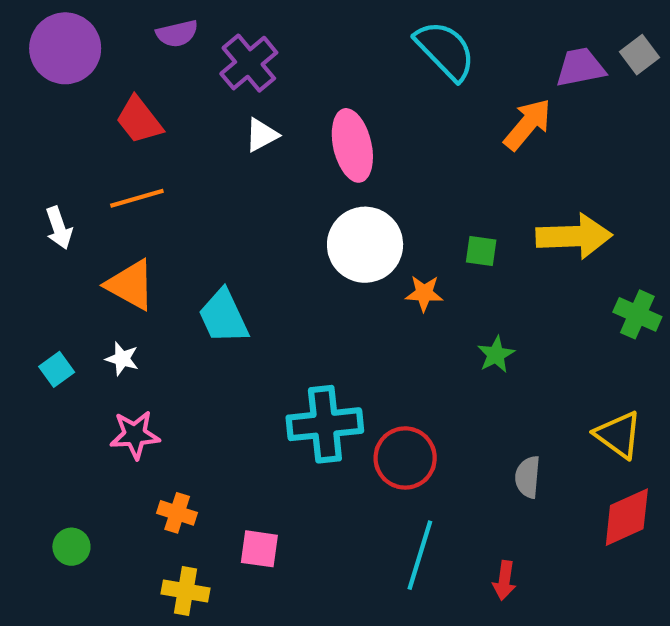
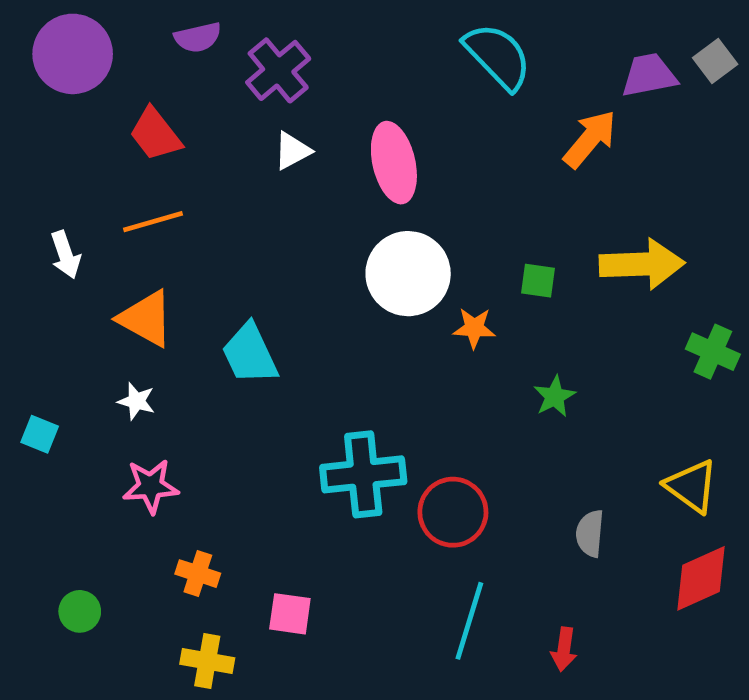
cyan square: (57, 369) -> (40, 434), moved, turned -32

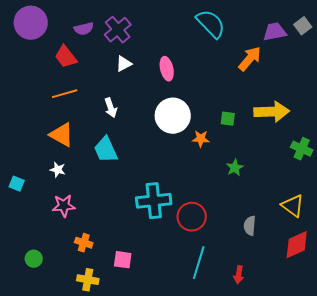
purple semicircle: (198, 37) -> (84, 29), moved
pink ellipse: (394, 163) -> (167, 69), size x0.7
white arrow: (66, 255) -> (111, 108), moved

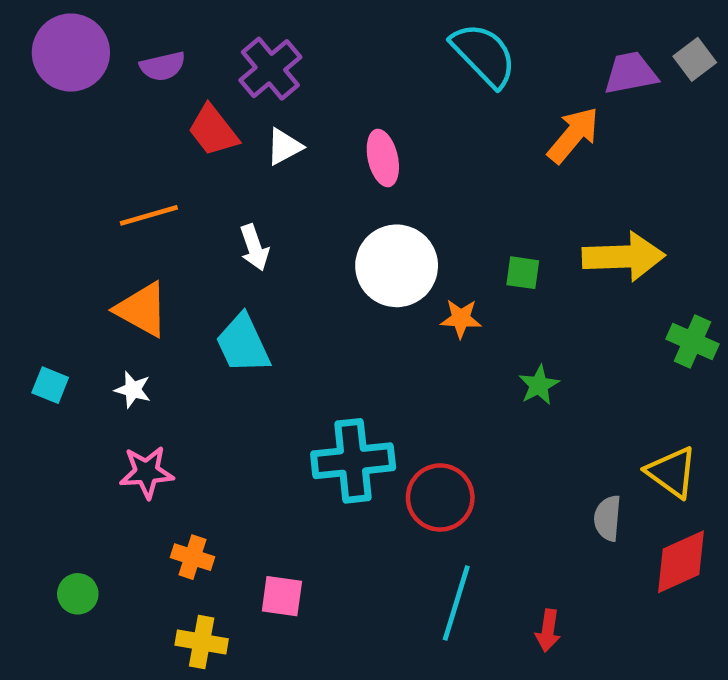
purple semicircle: (84, 29) -> (163, 66), moved
red trapezoid: (66, 57) -> (213, 130), moved
cyan square: (17, 184) -> (50, 385), moved
gray semicircle: (250, 226) -> (608, 518), moved

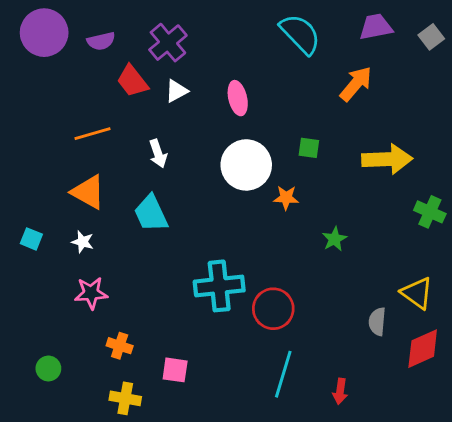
purple trapezoid: (631, 73) -> (376, 27), moved
green square: (523, 273) -> (309, 148), moved

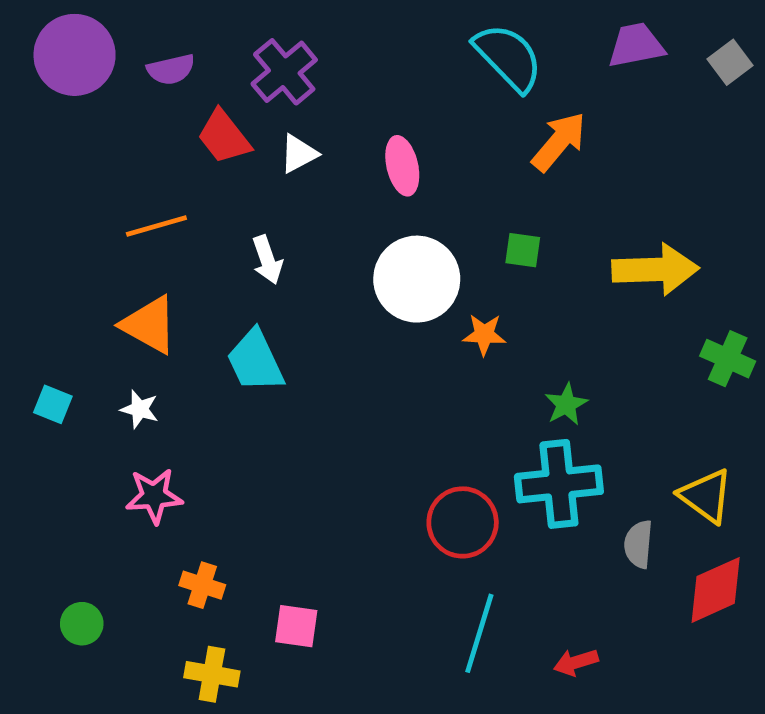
orange arrow: (356, 84) -> (559, 142), moved
cyan cross: (219, 286) -> (559, 484), moved
red arrow: (340, 391) -> (576, 662), turned 65

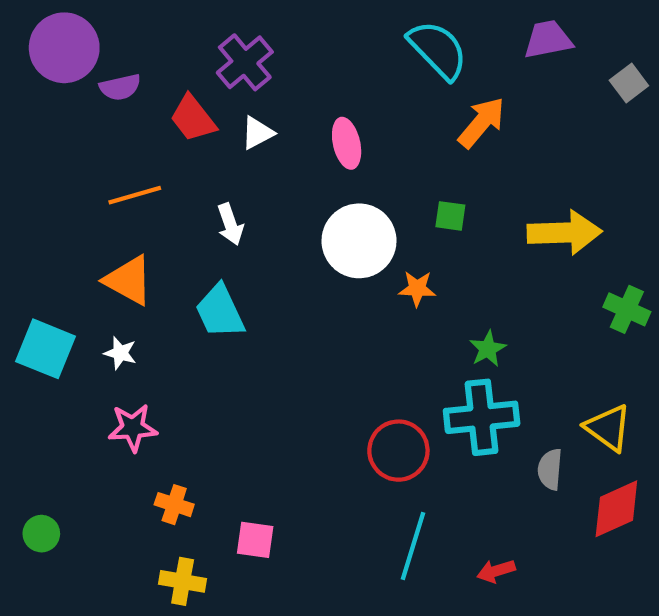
gray square: (730, 62) -> (629, 83), moved
purple semicircle: (171, 69) -> (120, 87), moved
cyan square: (53, 404) -> (45, 349), size x1.8
green circle: (82, 624) -> (41, 534), moved

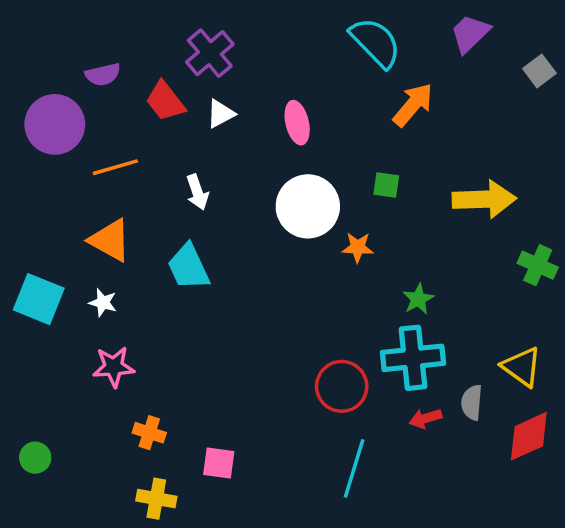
purple trapezoid: (548, 39) -> (470, 34), turned -33
purple circle: (64, 48) -> (55, 124), moved
red arrow: (496, 571) -> (425, 418), moved

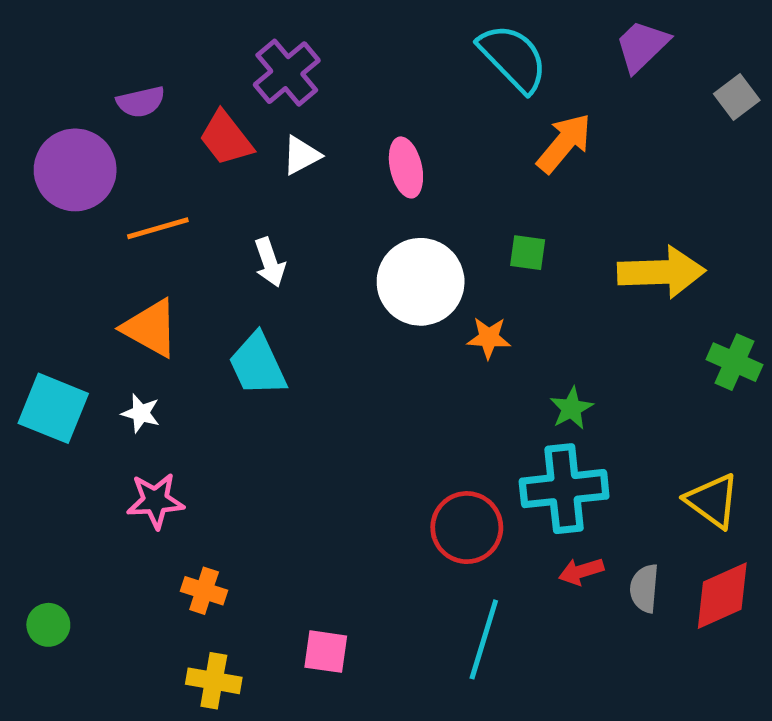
gray semicircle: (472, 402) -> (644, 588), moved
pink square: (219, 463) -> (326, 652), moved

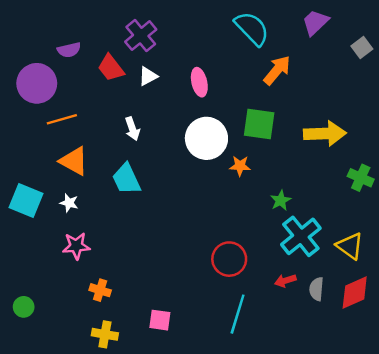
orange line: (158, 228) -> (62, 119), moved
green square: (528, 253) -> (259, 124), size x1.8
cyan cross: (564, 489) -> (301, 236), moved, turned -33

